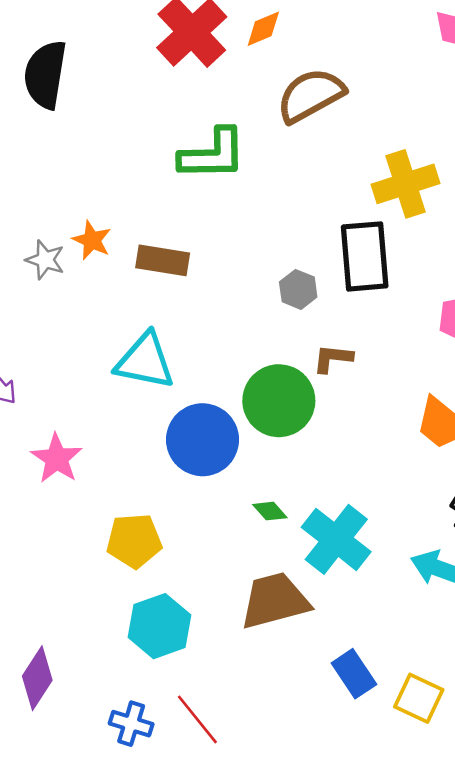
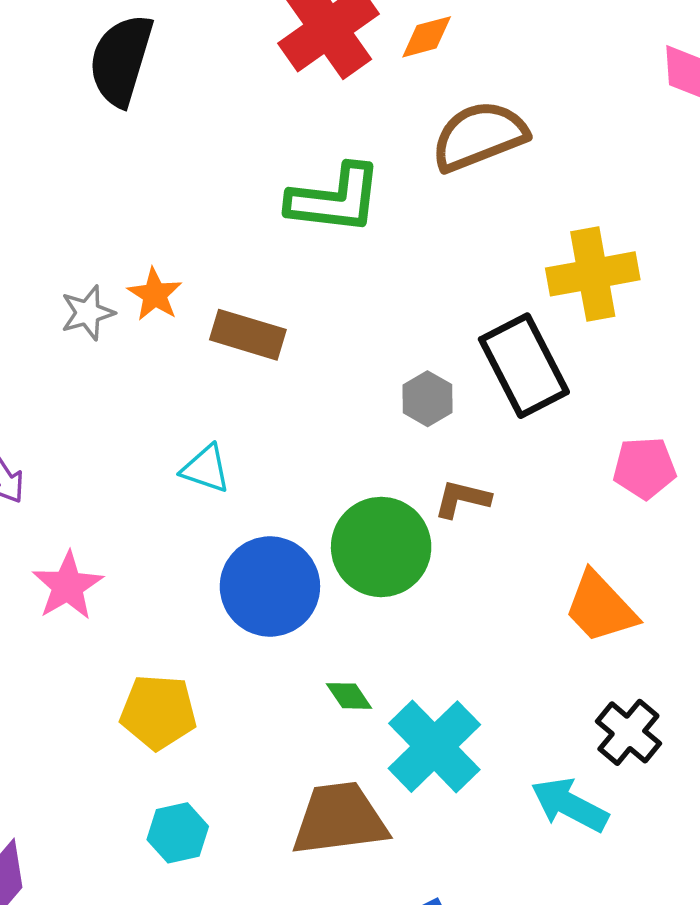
black rectangle: (365, 256) -> (524, 366), turned -30
gray star: (45, 260) -> (88, 313), turned 30
cyan triangle: (145, 361) -> (206, 469), size x0.6
cyan hexagon: (159, 626) -> (178, 833), size x0.7

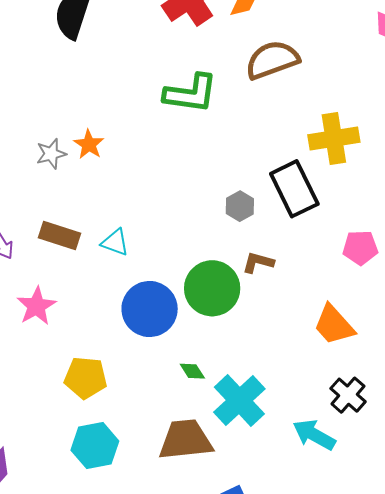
brown rectangle: (248, 335) -> (59, 236), moved
cyan hexagon: (178, 833) -> (95, 446), size x1.4

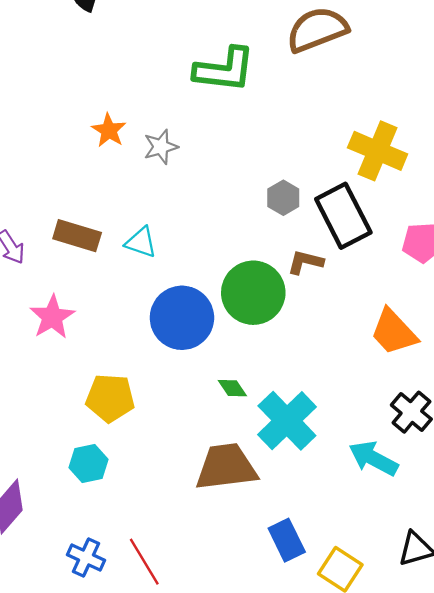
yellow cross: (334, 138) -> (378, 151), moved, turned 33
gray star: (51, 154) -> (161, 147), moved
black rectangle: (294, 189) -> (343, 216), moved
cyan hexagon: (95, 446) -> (88, 463), moved, size x0.7

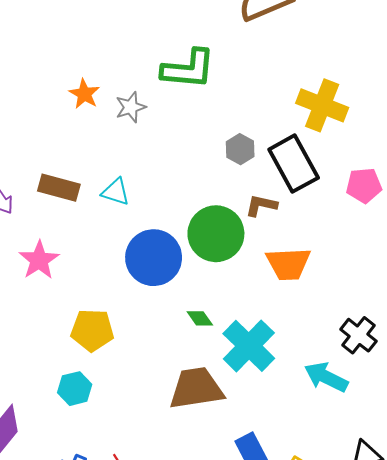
green L-shape: (224, 70) -> (188, 69), moved
orange trapezoid: (394, 332) -> (288, 264), moved, turned -48

